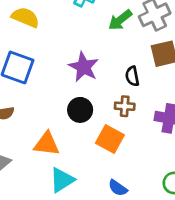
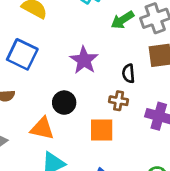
black circle: (80, 110) -> (64, 103), moved
orange square: (110, 139) -> (102, 130), turned -35

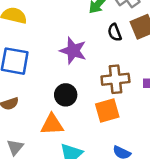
black semicircle: (128, 73) -> (115, 32), moved
brown cross: (119, 101) -> (115, 79), size x1.5

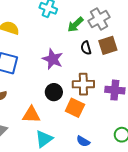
black circle: (66, 95) -> (54, 92), moved
orange square: (107, 111) -> (75, 108), turned 36

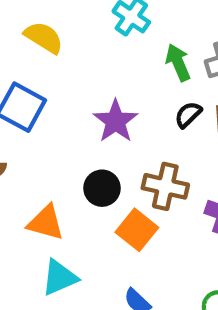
green arrow: (75, 25) -> (178, 63), turned 96
black semicircle: (86, 48) -> (188, 115), turned 48

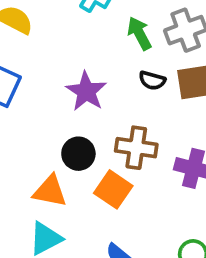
black semicircle: (188, 115) -> (152, 80), turned -116
orange triangle: (46, 223) -> (50, 191), moved

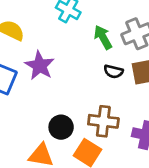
purple star: (86, 91) -> (40, 66), moved

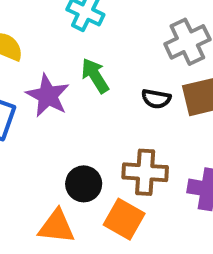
green arrow: (103, 37) -> (95, 76), moved

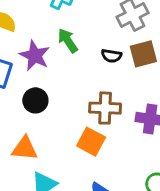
black circle: (84, 184) -> (35, 100), moved
orange triangle: (57, 227) -> (25, 148), moved

